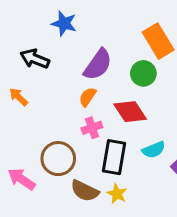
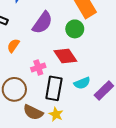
orange semicircle: (88, 97) -> (13, 46), moved

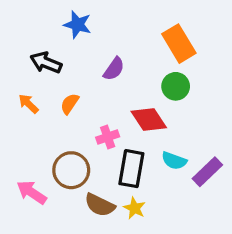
purple semicircle: (42, 23) -> (114, 69), size x0.7
green circle: (75, 29) -> (176, 86), moved
cyan semicircle: (82, 83) -> (174, 161), turned 42

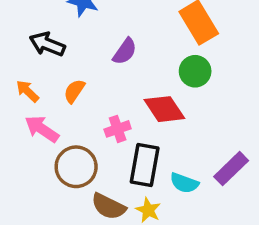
cyan semicircle: (174, 161) -> (184, 183), moved
pink arrow: (32, 192) -> (42, 129), moved

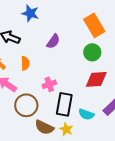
orange semicircle: (74, 91) -> (25, 63), turned 144
red diamond: (164, 109) -> (96, 79), moved, turned -60

